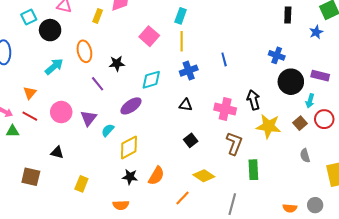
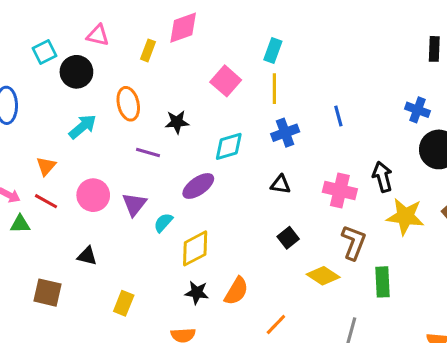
purple line: (98, 84) -> (148, 152), turned -35
yellow diamond: (204, 176) -> (323, 276), moved

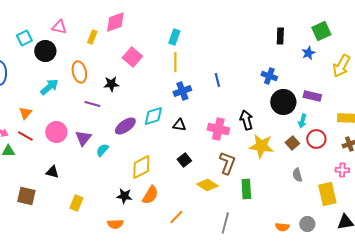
pink square: (226, 81) -> (132, 57), moved
cyan diamond: (229, 146) -> (153, 116), moved
yellow diamond: (195, 248) -> (141, 167), moved

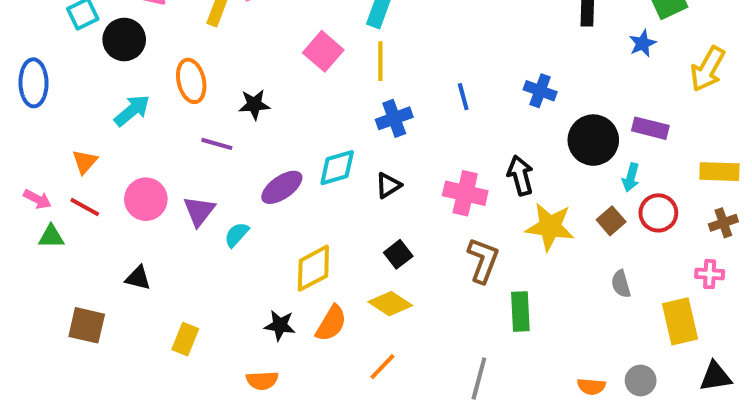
pink square: (132, 57) -> (323, 51), moved
blue cross: (269, 76) -> (540, 91), moved
black triangle: (179, 125) -> (388, 185), turned -40
yellow diamond: (207, 185) -> (390, 304), moved

